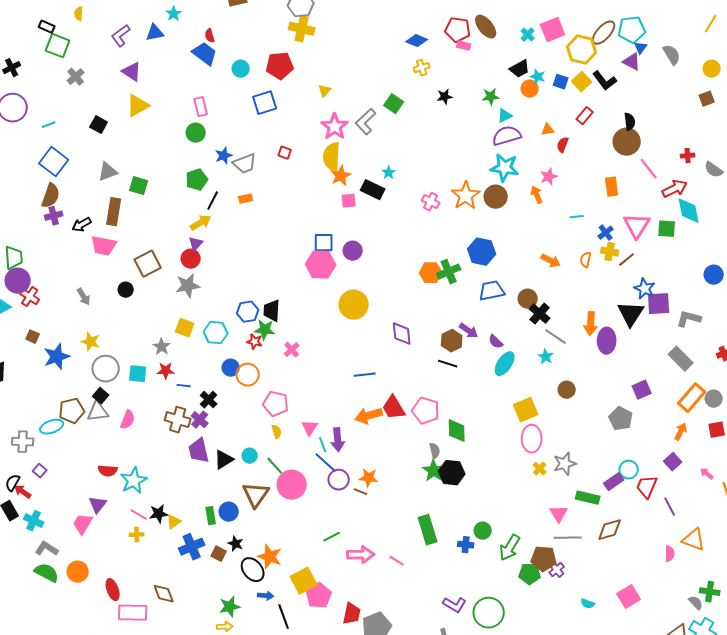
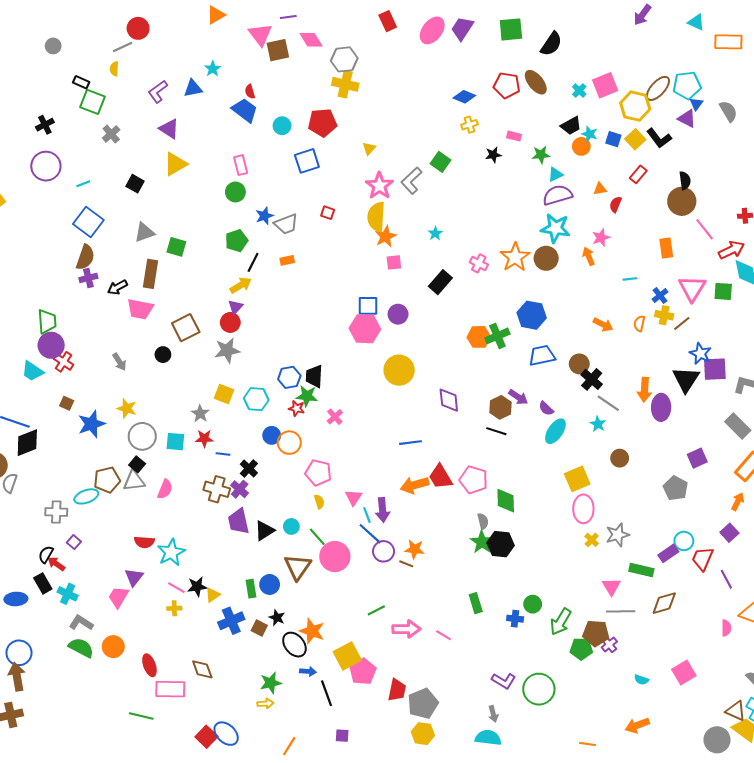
pink rectangle: (464, 46) -> (514, 136), moved
black rectangle: (373, 190) -> (440, 282), moved, turned -75
green rectangle: (428, 530) -> (476, 603), size x0.7

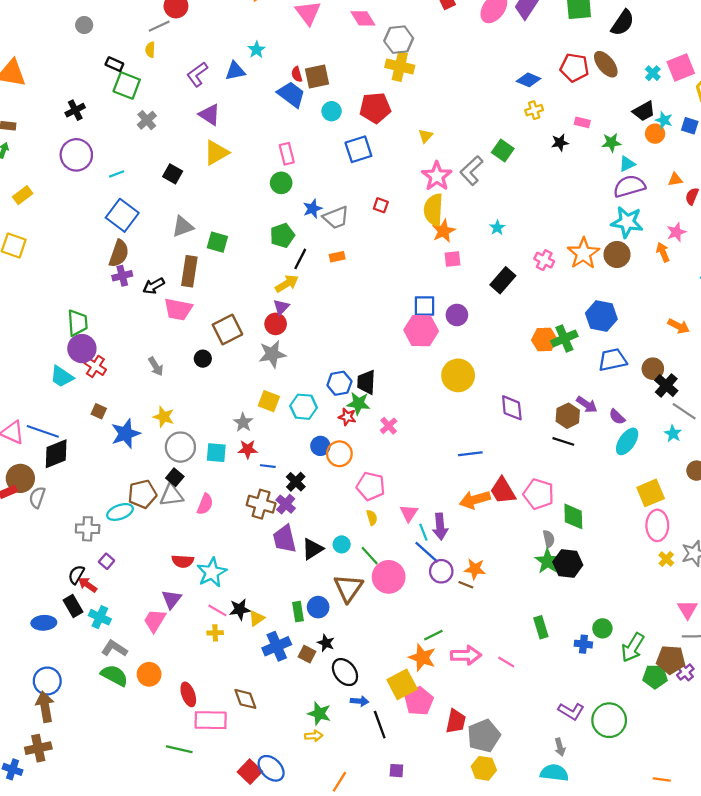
brown square: (278, 50) -> (317, 77), moved
orange star: (312, 631) -> (422, 657), moved
green star: (271, 683) -> (319, 713), turned 30

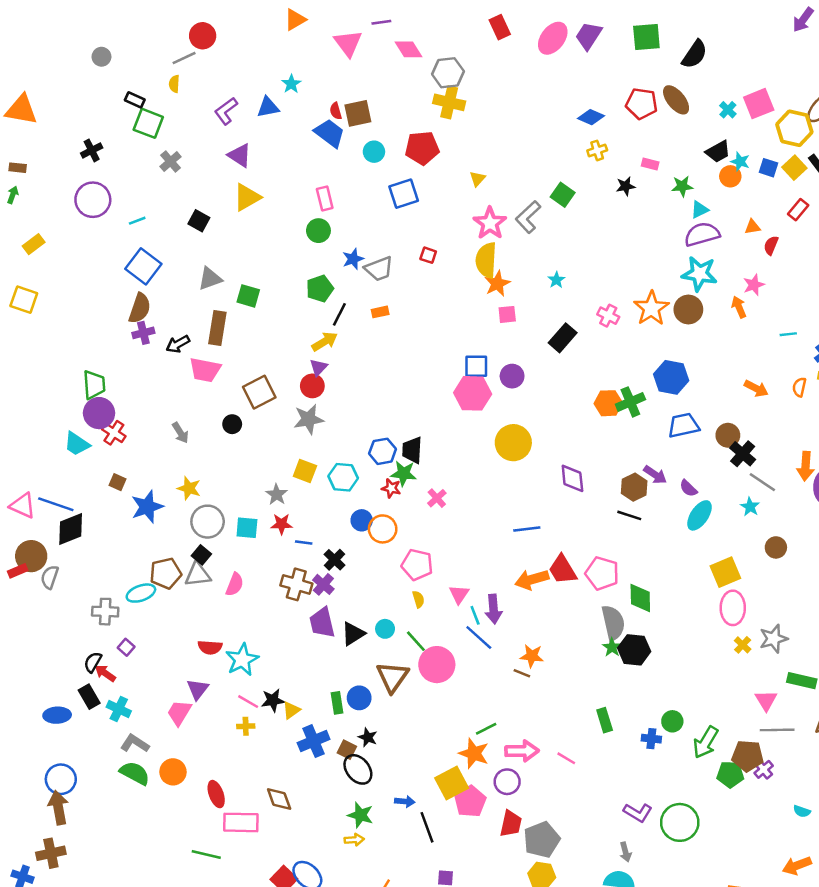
gray semicircle: (549, 539) -> (613, 623), size x1.8
green star: (548, 561) -> (612, 647), size x0.7
purple circle: (441, 571) -> (507, 782), moved
black ellipse: (345, 672) -> (358, 769), moved

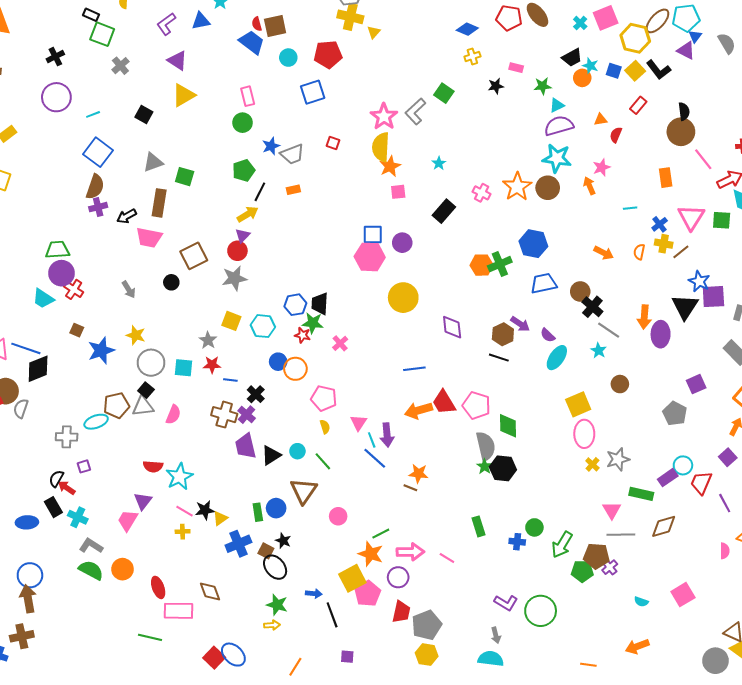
yellow triangle: (478, 179) -> (374, 32), moved
green trapezoid: (94, 385) -> (57, 250), turned -90
purple square: (126, 647) -> (84, 466), turned 32
pink circle: (437, 665) -> (338, 516), moved, size x0.6

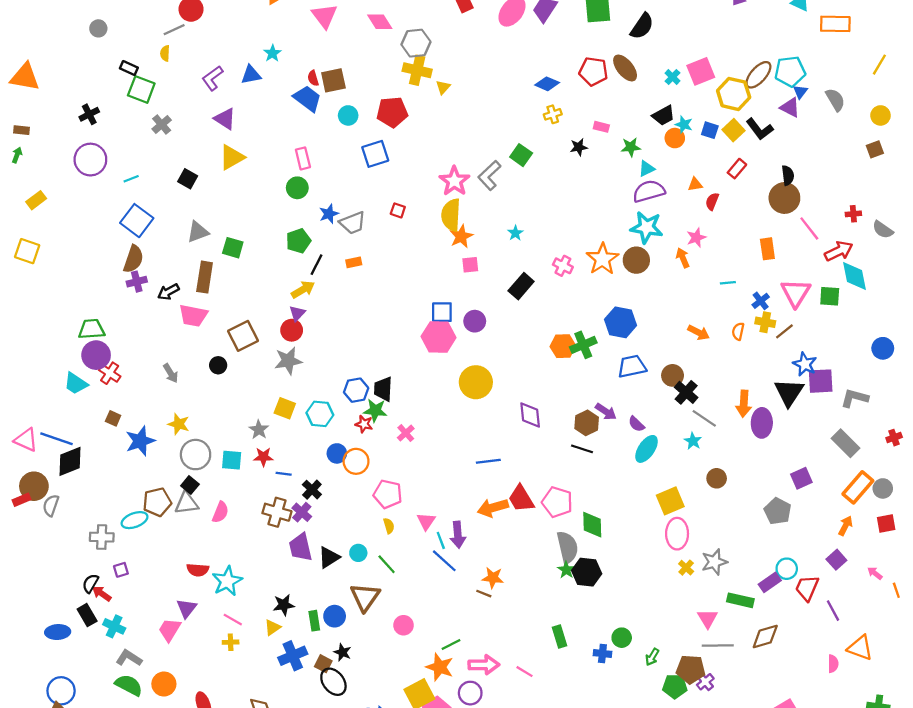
black star: (205, 510) -> (284, 605), moved
green arrow: (562, 545) -> (652, 657), size x0.6

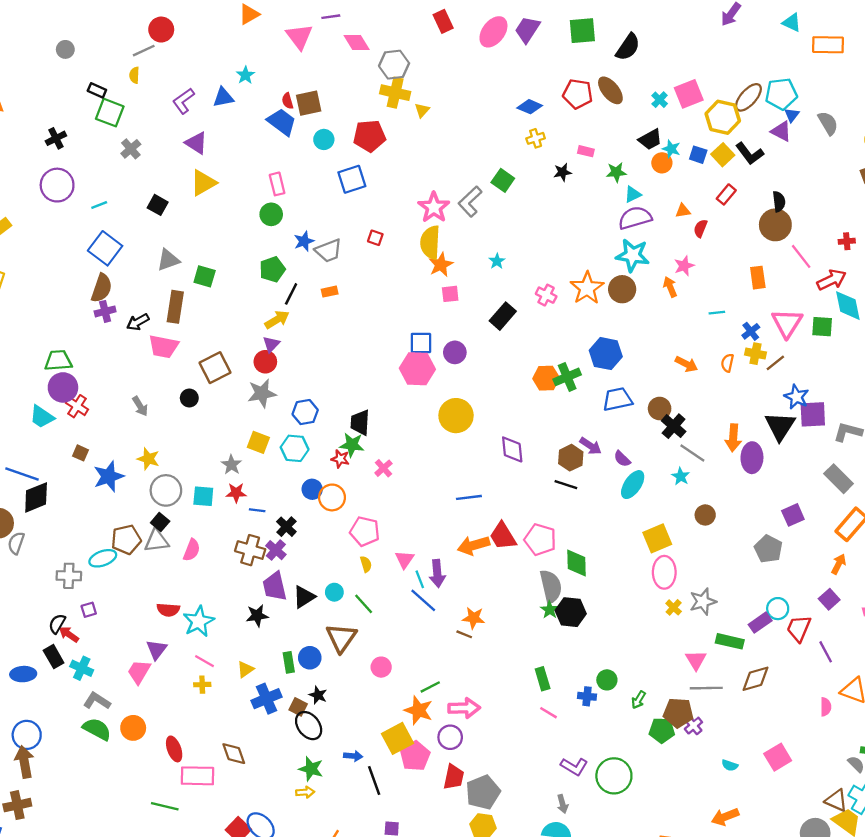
blue hexagon: (356, 390) -> (305, 412), moved
black star: (284, 605) -> (257, 616), moved
pink line: (524, 672) -> (548, 713), moved

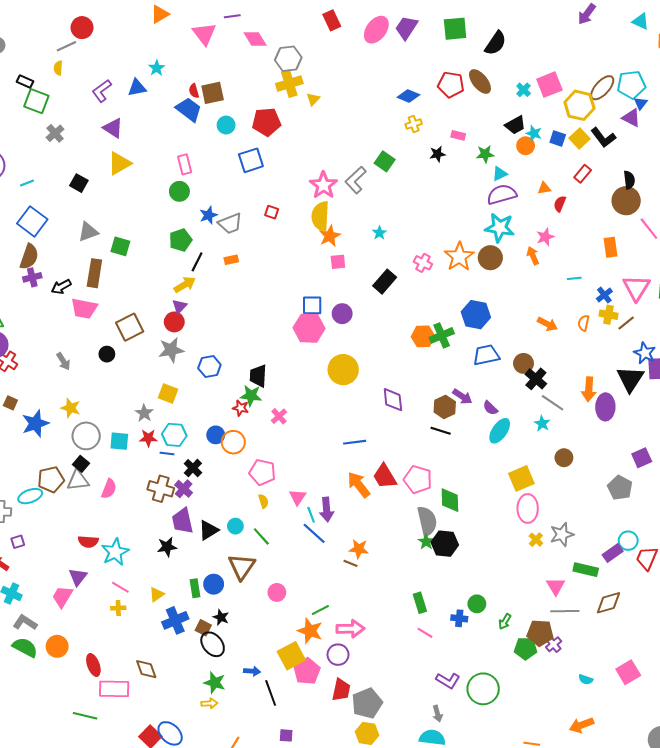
yellow cross: (395, 93) -> (289, 84), turned -30
cyan hexagon: (295, 448) -> (174, 435), moved
orange arrow: (474, 545) -> (359, 485), turned 68

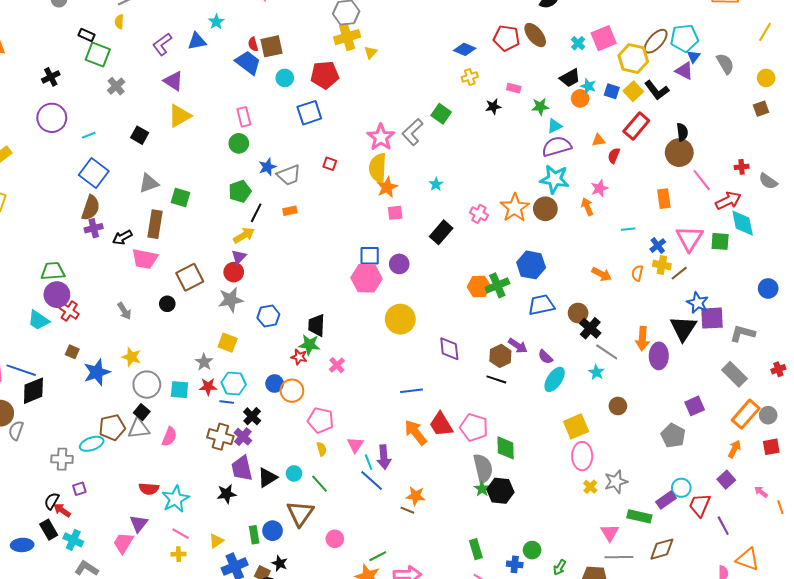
red rectangle: (583, 174) -> (636, 126), size x1.5

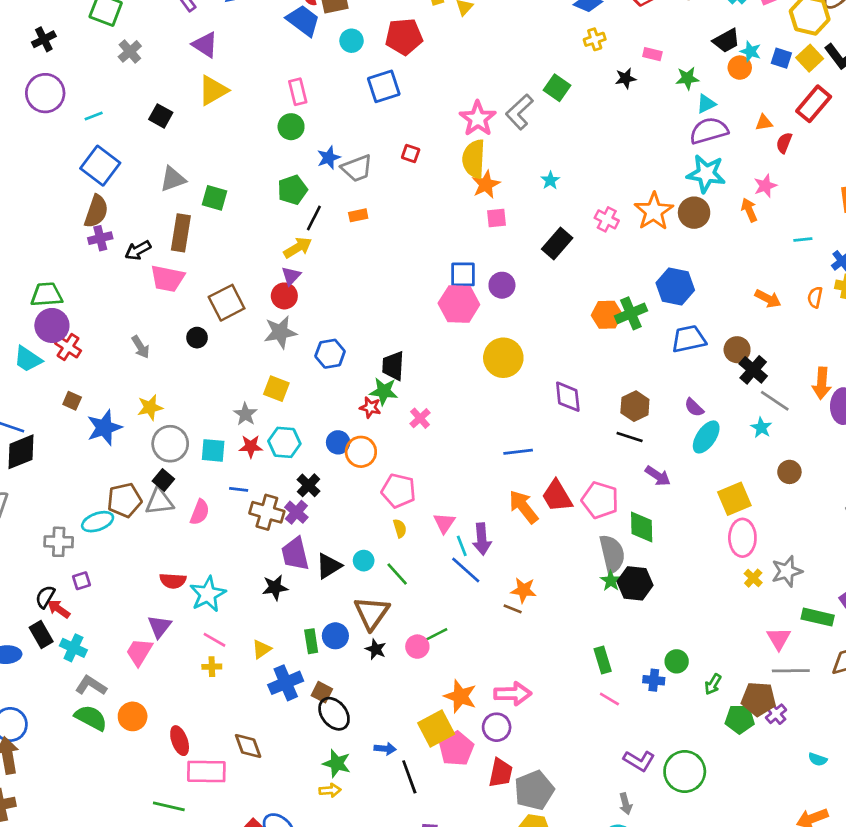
purple arrow: (518, 346) -> (658, 476), moved
yellow star: (131, 357) -> (150, 407), turned -30
blue line: (227, 402) -> (239, 489), moved
green line: (378, 556) -> (436, 634), moved
black star: (280, 563) -> (376, 649), moved

